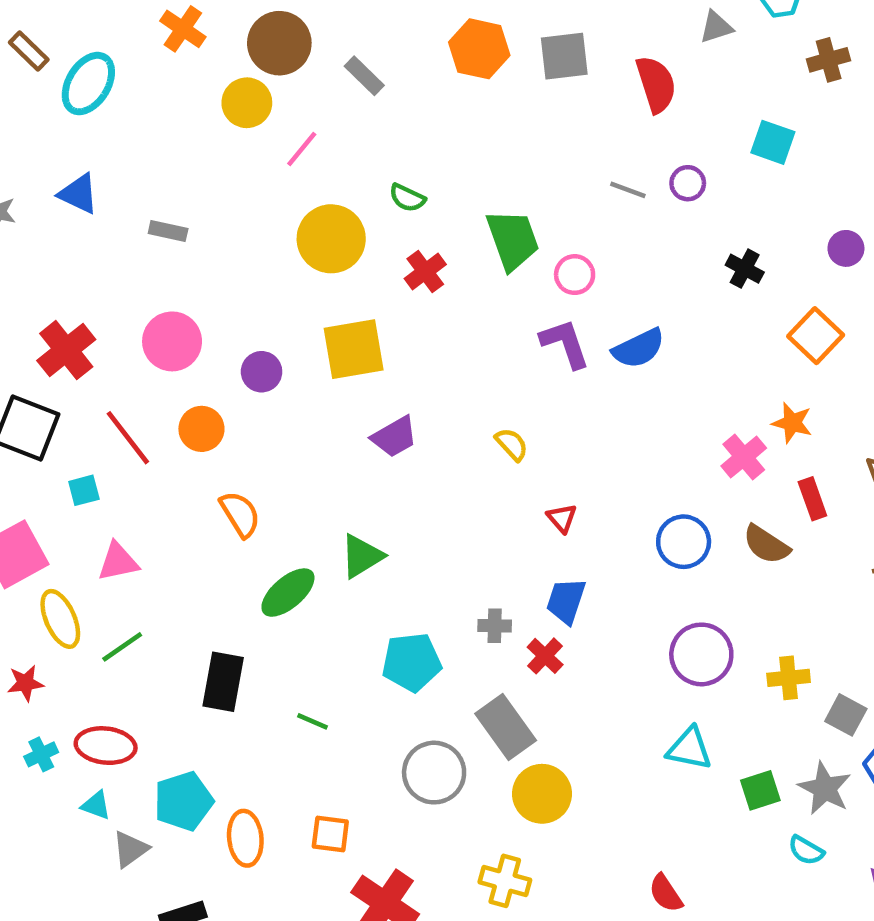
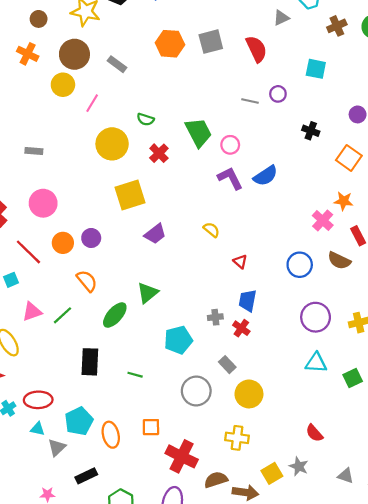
purple circle: (262, 372) -> (91, 238), moved
green line: (122, 647) -> (63, 315), moved
gray rectangle: (506, 727) -> (227, 365), size x0.6

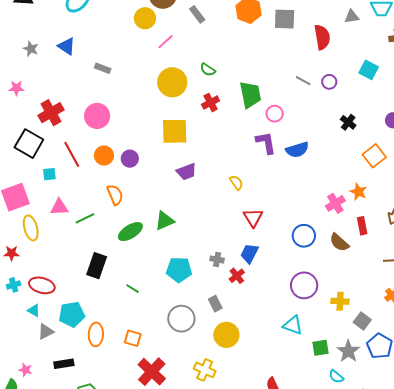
red triangle: (240, 262) -> (253, 218), size x1.5

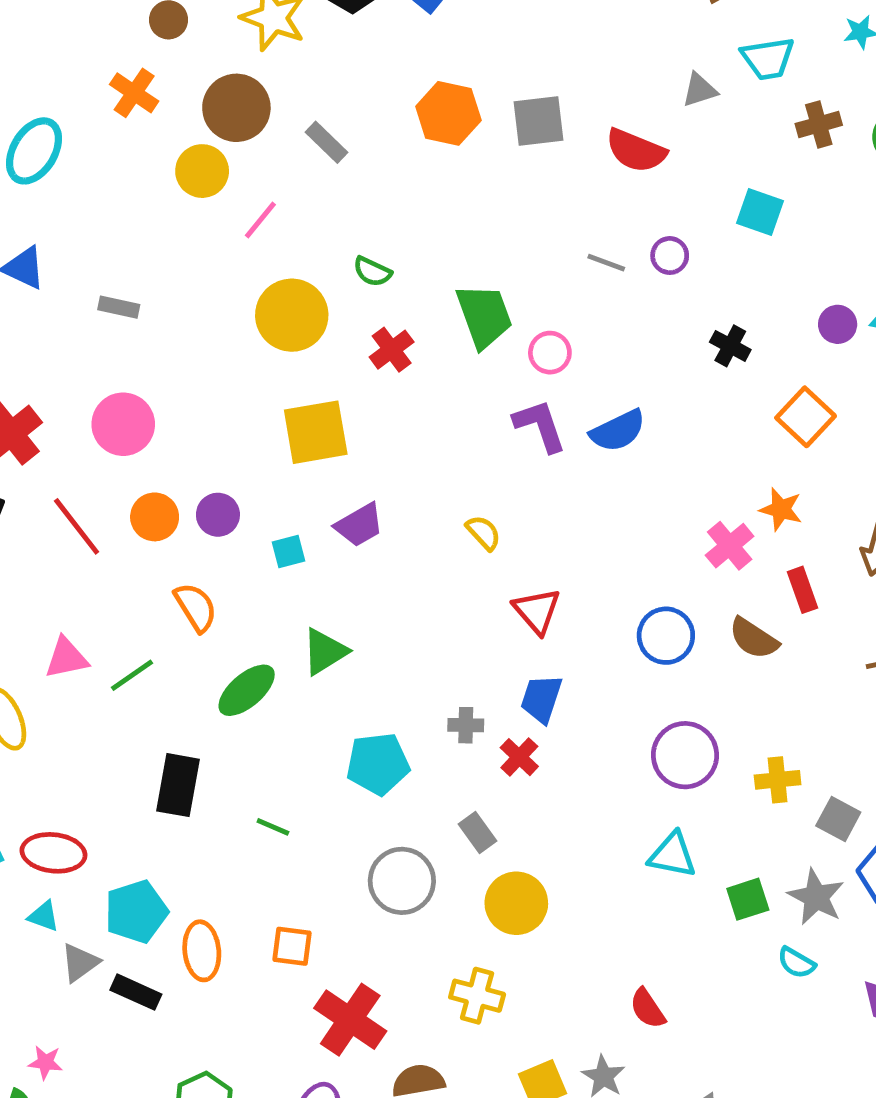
red semicircle: (322, 37) -> (636, 151), turned 130
cyan square: (49, 174) -> (288, 551), moved
black rectangle: (64, 364) -> (136, 992), moved, turned 42

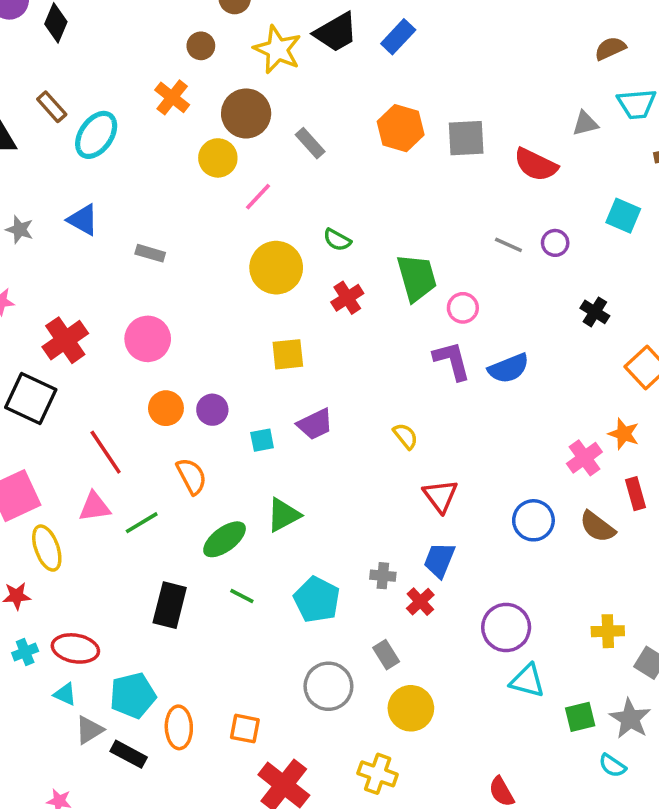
yellow square: (316, 432) -> (288, 354), size x0.7
red line: (77, 526) -> (106, 452), moved
purple circle: (685, 755) -> (506, 627), moved
cyan pentagon: (378, 764) -> (317, 600), turned 30
green line: (273, 827) -> (242, 596), moved

